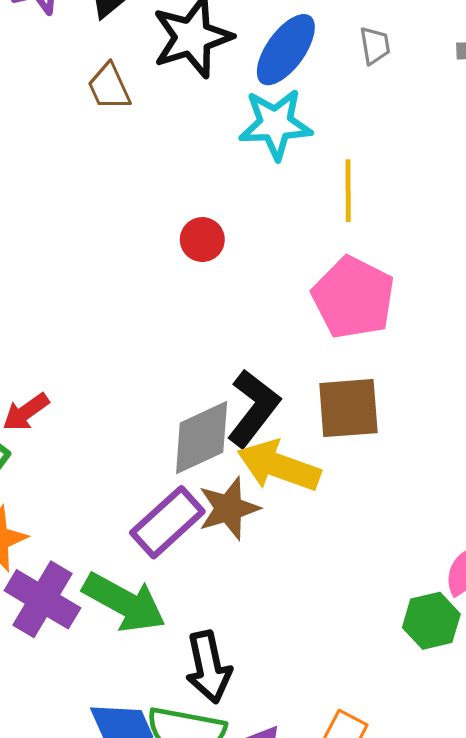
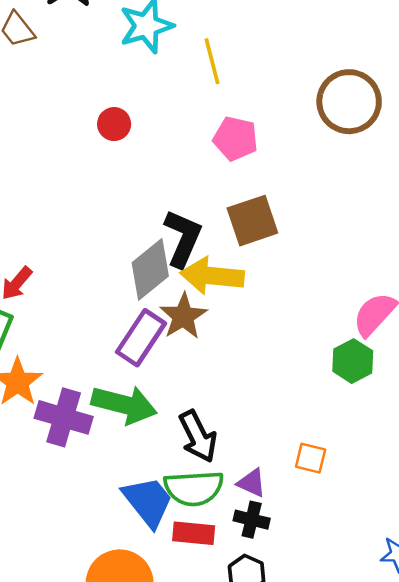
pink pentagon: (353, 298) -> (236, 139), size x0.7

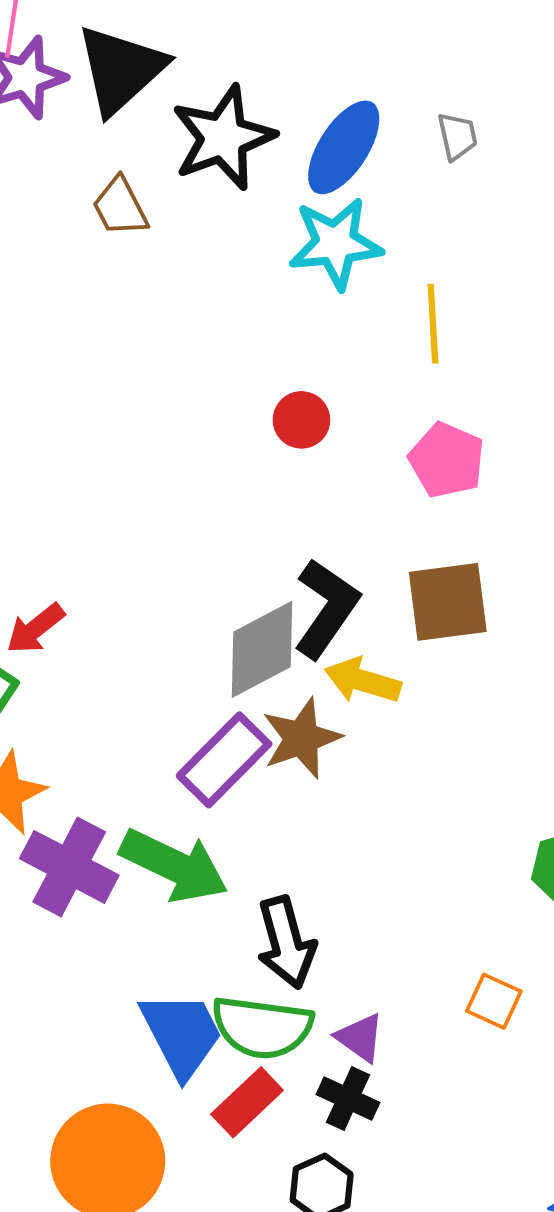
red circle: (114, 124) -> (301, 420), moved
yellow arrow: (212, 276) -> (363, 681), size x0.7
orange square: (311, 458) -> (494, 1001), moved
red rectangle: (194, 533) -> (247, 1102), turned -60

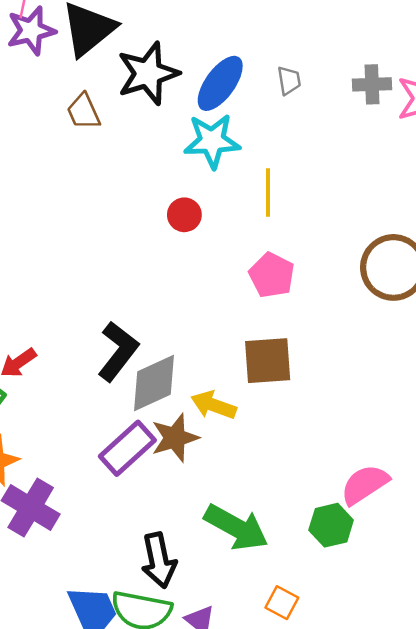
red circle: (301, 420) -> (184, 215), moved
black L-shape: (326, 608) -> (118, 351), moved
green arrow: (174, 865) -> (236, 527), moved

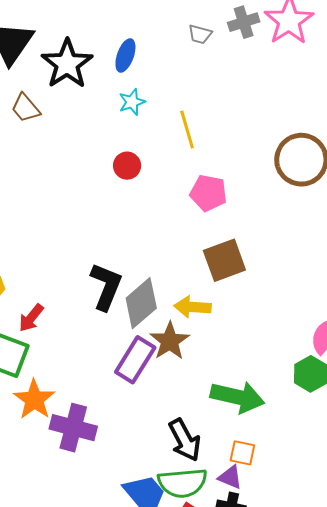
gray trapezoid: (289, 81) -> (200, 34), moved, turned 130
blue ellipse: (220, 83) -> (125, 55), size x0.7
cyan star: (212, 141) -> (132, 102), size x0.6
orange square: (282, 603) -> (242, 453), moved

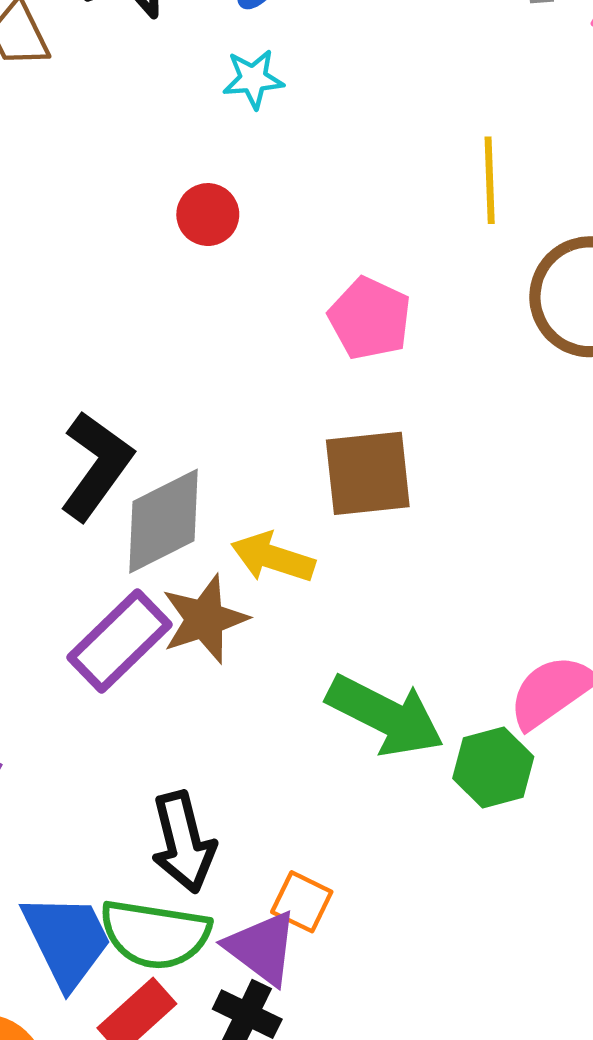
yellow line: (187, 130) -> (490, 180), moved
green arrow: (237, 397) -> (385, 716), moved
purple triangle: (230, 477) -> (262, 948), size x1.4

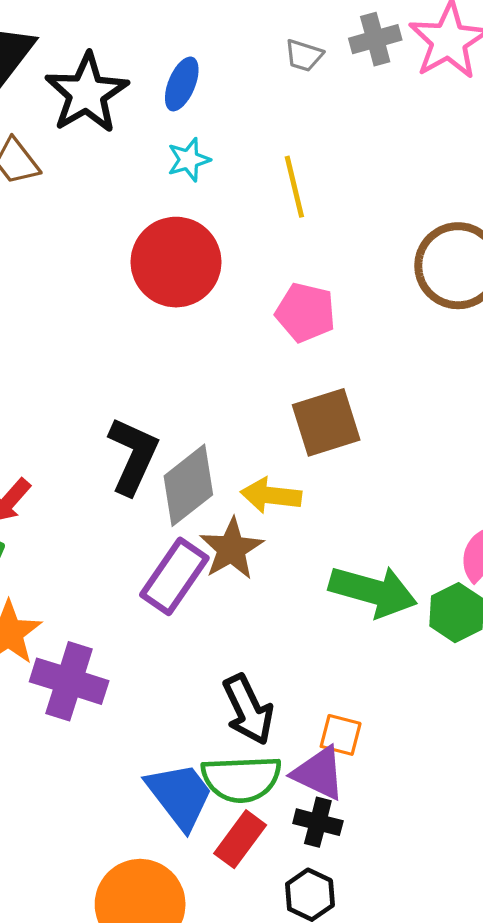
yellow line: (490, 180) -> (294, 187), moved
red circle: (208, 215) -> (176, 262), size x2.0

